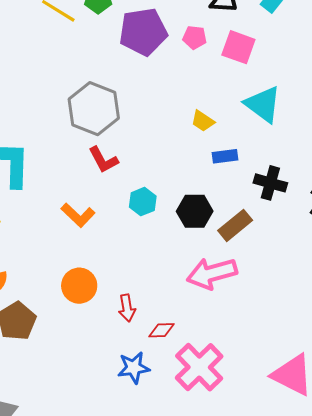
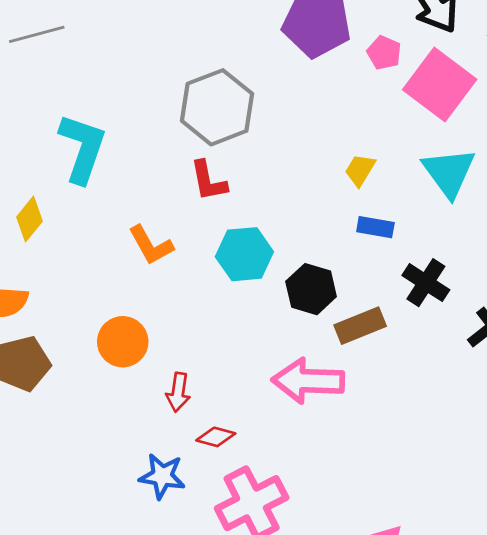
pink square: (238, 47) -> (440, 84), size x1.4
yellow trapezoid: (203, 121) -> (360, 170), turned 70
cyan hexagon: (143, 202) -> (244, 254), size x1.4

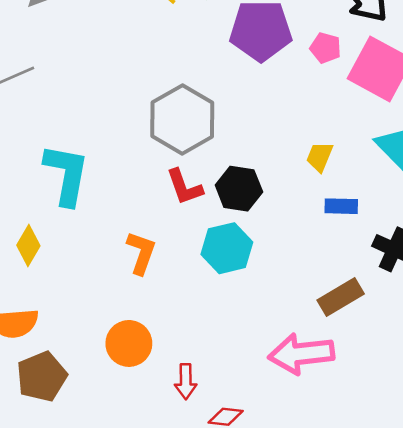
orange L-shape: (151, 245) -> (141, 253), turned -123
black hexagon: (311, 289) -> (239, 189), moved

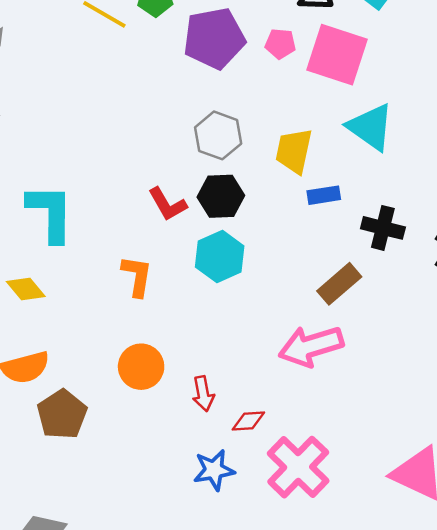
gray hexagon: (182, 119) -> (218, 135), moved, size x0.7
yellow trapezoid: (320, 157) -> (294, 151), size x1.5
yellow diamond: (28, 245) -> (26, 289), turned -60

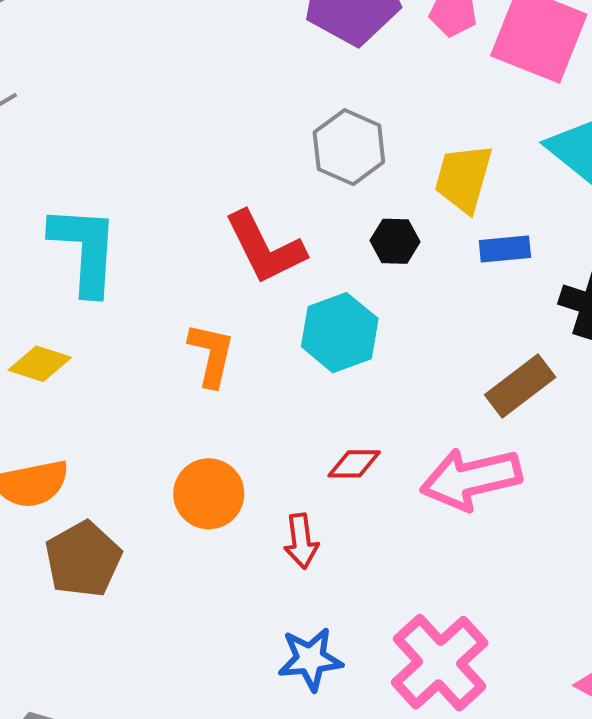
black hexagon: (221, 196) -> (395, 241), moved, size x0.7
red L-shape: (167, 204) -> (265, 248), size x1.4
yellow diamond: (26, 289) -> (40, 364), turned -36
red diamond: (248, 421) -> (354, 464), moved

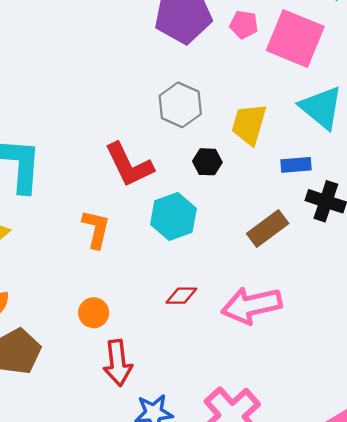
blue rectangle: (505, 249) -> (296, 165), moved
brown rectangle: (520, 386) -> (268, 229), moved
orange circle: (209, 494) -> (94, 313), size x0.7
red arrow: (301, 541) -> (118, 363), moved, size x1.4

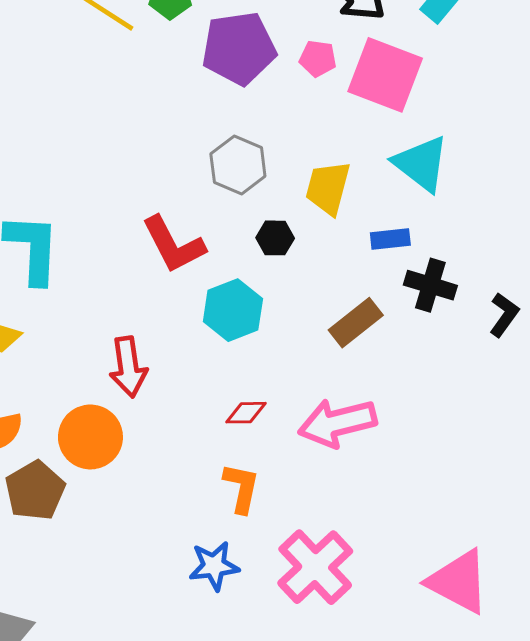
orange L-shape: (96, 229) -> (241, 488), moved
orange circle: (94, 313) -> (90, 437), moved, size x1.6
red arrow: (118, 363) -> (128, 367), moved

